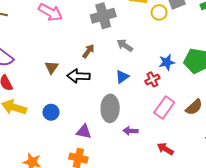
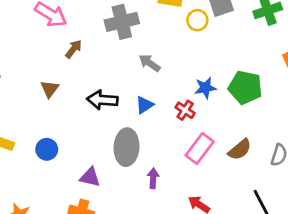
brown arrow: (88, 51) -> (74, 49), moved
black arrow: (78, 76) -> (102, 100), moved
red cross: (152, 79) -> (185, 110), turned -32
purple arrow: (131, 131) -> (153, 178), turned 88

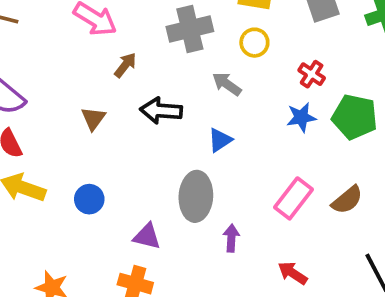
yellow circle: (197, 20) -> (254, 43), moved
black arrow: (102, 100) -> (161, 111), moved
red cross: (185, 110) -> (312, 74), moved

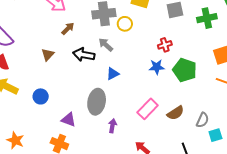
yellow circle: (254, 43) -> (125, 24), moved
red cross: (312, 74) -> (165, 45), turned 32
gray arrow: (227, 84) -> (106, 45), moved

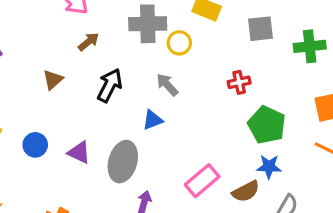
gray arrow: (106, 45) -> (167, 85), moved
black arrow: (84, 55) -> (110, 85), turned 100
blue star: (157, 67) -> (269, 167), moved
purple triangle: (69, 120) -> (79, 152), moved

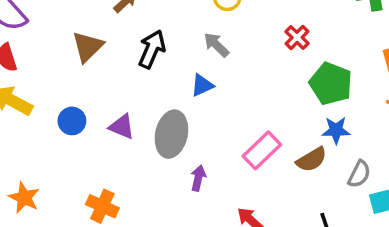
brown triangle: (53, 80) -> (88, 47), size x1.4
red cross: (239, 82) -> (297, 37), turned -30

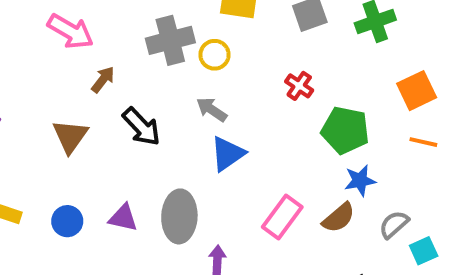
black arrow: (152, 49) -> (141, 127), turned 123
blue triangle: (202, 85) -> (228, 154), moved, size x1.4
gray semicircle: (359, 174) -> (394, 224), turned -148

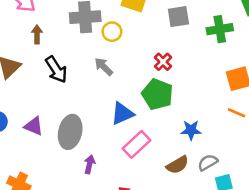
brown arrow: (103, 79) -> (37, 34), turned -48
green pentagon: (345, 130) -> (157, 94), moved
blue triangle: (228, 154) -> (122, 114), moved
brown semicircle: (339, 218) -> (177, 165), moved

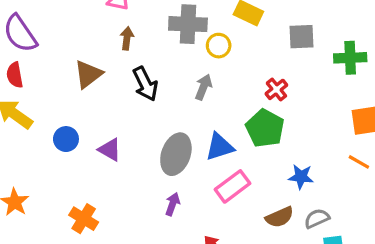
gray arrow: (104, 67) -> (203, 87), turned 60
gray ellipse: (70, 132) -> (176, 154), moved

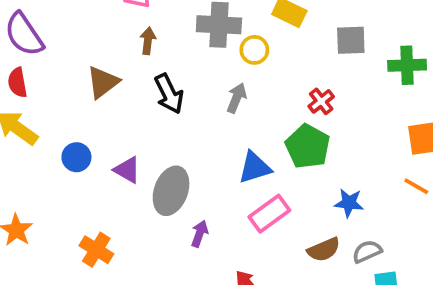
gray ellipse: (176, 154) -> (171, 191), moved

